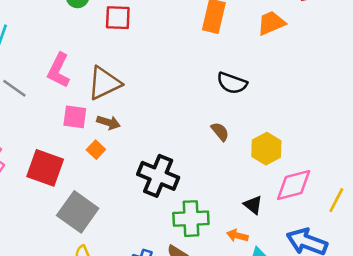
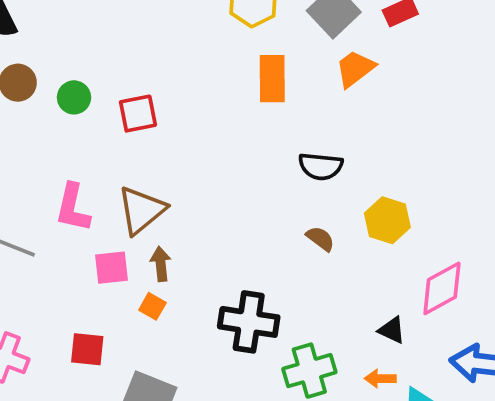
brown arrow: (108, 122) -> (161, 264), turned -100
yellow hexagon: (266, 149) -> (387, 220), moved
red square: (45, 168) -> (87, 349), size x0.7

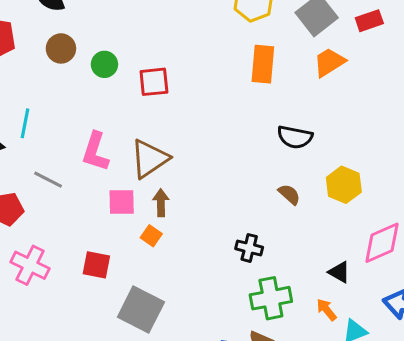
black cross: (249, 322) -> (249, 248), moved, size x0.6
orange arrow: (380, 379) -> (327, 310), turned 45

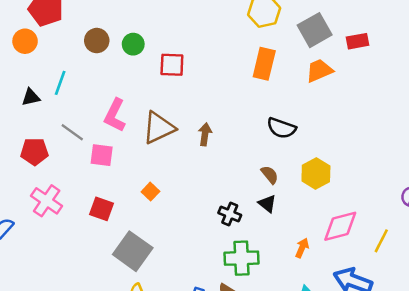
brown circle: (61, 48) -> (97, 41), moved
pink square: (122, 202) -> (102, 155), moved
brown arrow: (161, 203) -> (205, 134), moved
black triangle: (339, 272) -> (267, 204), moved
orange arrow: (327, 310) -> (302, 248), moved, turned 54

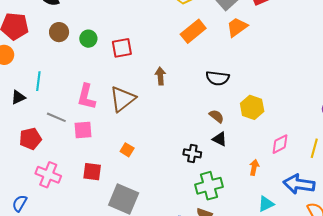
brown circle: (97, 41) -> (59, 32), moved
orange rectangle: (264, 64) -> (193, 31), turned 50
brown arrow: (205, 134) -> (160, 76), moved
pink diamond: (340, 226) -> (280, 144), size x0.7

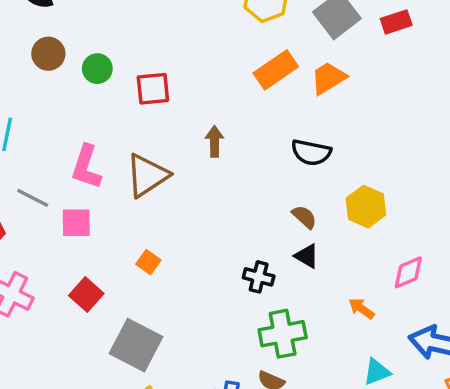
orange trapezoid: (237, 27) -> (328, 78), moved
orange arrow: (254, 167) -> (361, 309), turned -70
red square: (92, 172) -> (86, 295), turned 30

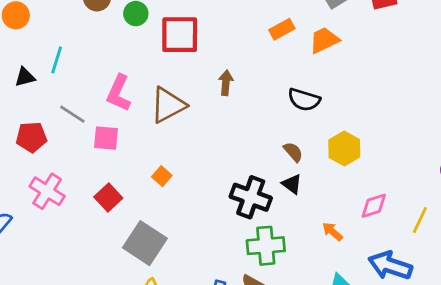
orange rectangle: (276, 70) -> (282, 29), size x0.7
red square: (153, 89) -> (180, 35), size x1.4
black cross: (259, 277) -> (251, 197), size x1.6

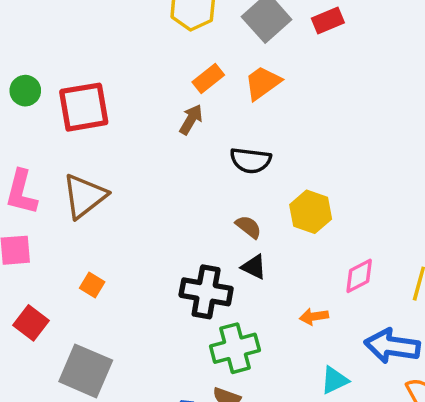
brown arrow: (226, 83) -> (191, 120), moved, turned 35
orange arrow: (332, 232) -> (314, 317), turned -40

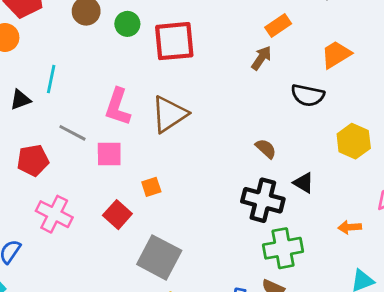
orange trapezoid: (263, 83) -> (336, 54), moved
brown semicircle: (248, 227) -> (266, 149), moved
orange square: (92, 285) -> (151, 187), moved, turned 36

